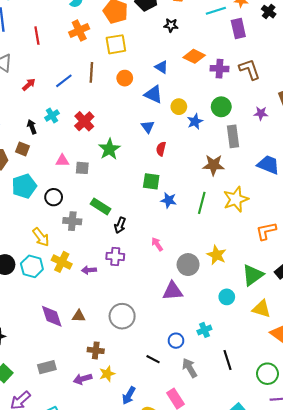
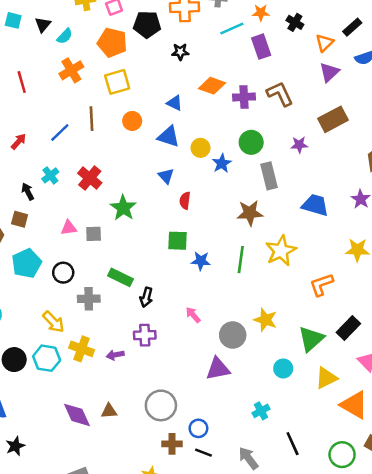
yellow triangle: (261, 309) -> (326, 378), turned -36
blue circle: (176, 341) -> (198, 428), moved
brown cross: (96, 350) -> (172, 444), moved

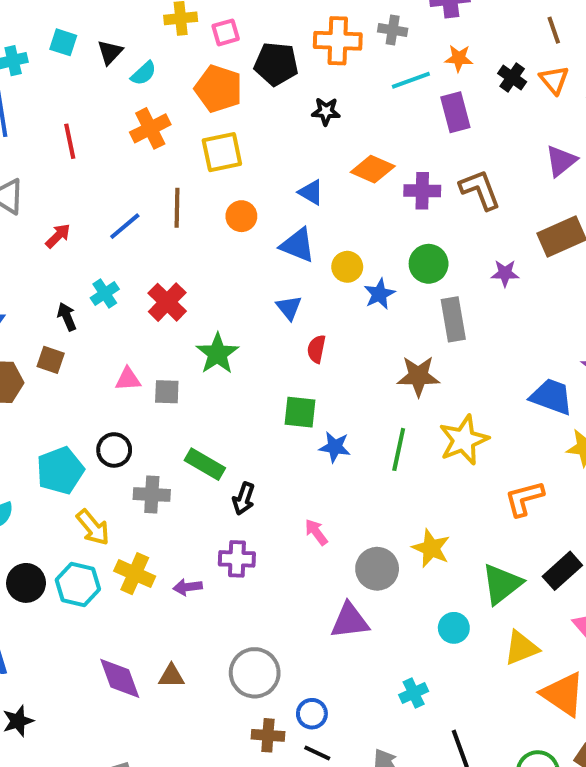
orange triangle: (325, 43) -> (554, 80), moved, turned -30
blue trapezoid: (315, 205) -> (551, 397), moved
cyan pentagon: (27, 263) -> (60, 471), moved

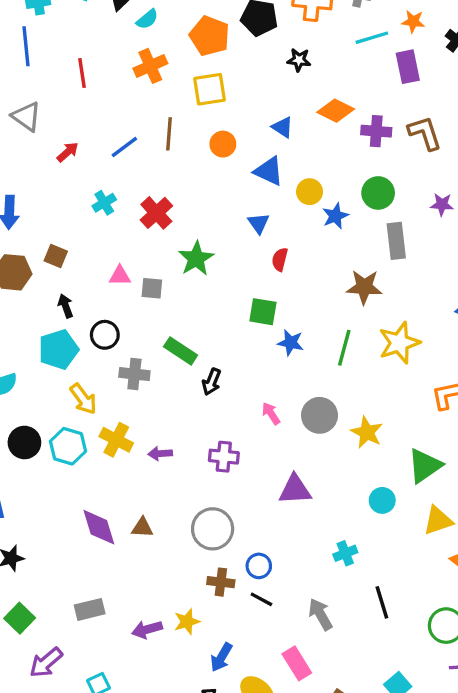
black arrow: (67, 317) -> (66, 306), moved
purple cross: (237, 559) -> (224, 457), moved
gray circle: (377, 569) -> (320, 415), moved

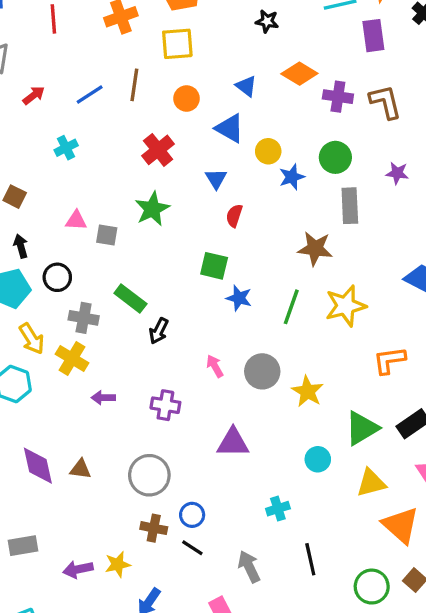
red cross: (156, 213) -> (158, 150), moved
yellow cross: (116, 440) -> (72, 359), moved

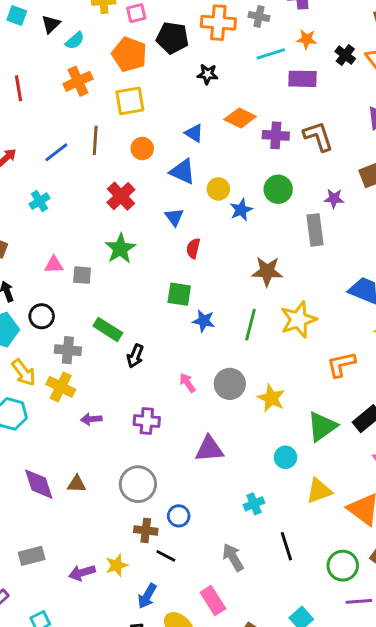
purple rectangle: (373, 36) -> (303, 79), turned -76
gray rectangle: (350, 206) -> (315, 230), moved
yellow triangle: (371, 483) -> (319, 491), moved
black line: (192, 548) -> (166, 556), moved

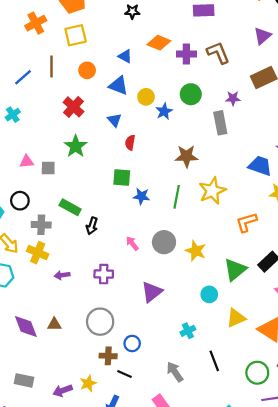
purple triangle: (209, 449) -> (152, 292), turned -30
gray rectangle: (32, 556) -> (24, 380), turned 30

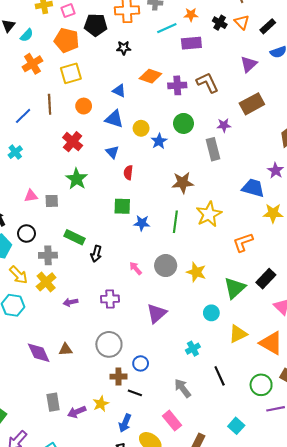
yellow cross: (38, 253) -> (46, 282), turned 30
gray rectangle: (24, 380) -> (53, 402), moved, turned 72

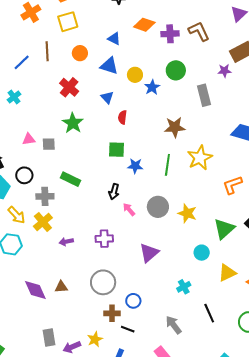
purple star: (224, 125) -> (224, 71), moved
black arrow: (96, 254) -> (114, 192), moved

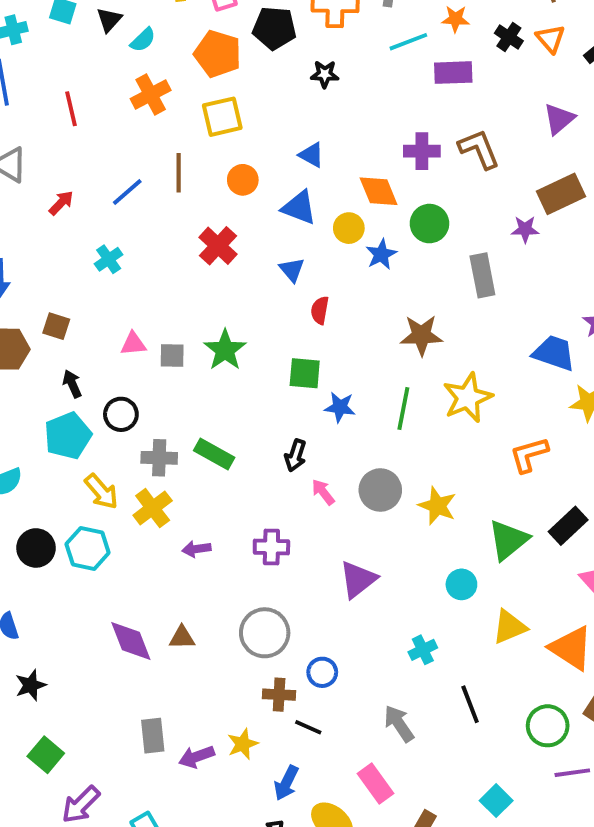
orange diamond: (144, 25) -> (379, 191), moved, turned 45
green star: (73, 123) -> (225, 350), moved
green rectangle: (71, 179) -> (214, 454), moved

